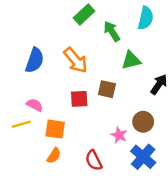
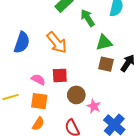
brown square: (107, 89) -> (106, 64), moved
pink semicircle: (35, 105) -> (38, 80), moved
brown circle: (143, 122) -> (76, 95), moved

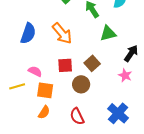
brown square: (106, 64) -> (92, 63), moved, turned 35
pink semicircle: (38, 80) -> (35, 71), moved
pink star: (94, 106) -> (125, 75), moved

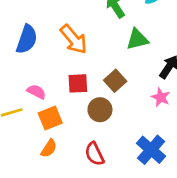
orange square: (45, 90) -> (50, 118), turned -30

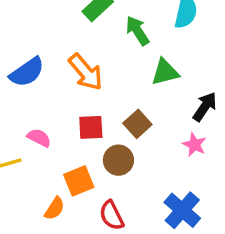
blue semicircle: (27, 39) -> (27, 72), turned 36
orange square: (50, 118) -> (79, 181), moved

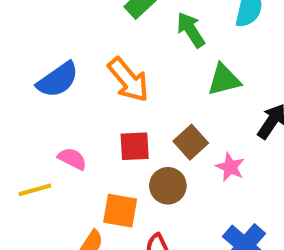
pink star: (194, 145) -> (230, 167), moved
orange square: (79, 181) -> (120, 211), turned 32

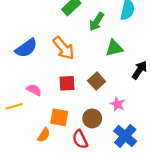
green arrow: (191, 30) -> (97, 22), turned -114
pink star: (230, 167) -> (117, 104), moved
brown circle: (168, 186) -> (92, 118), moved

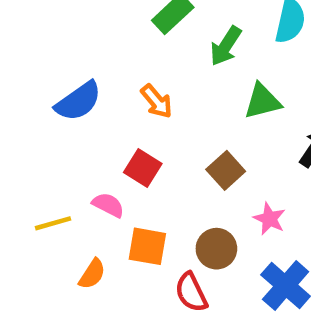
orange arrow: (64, 48) -> (157, 101), size x0.7
red square: (67, 83) -> (143, 168), moved, turned 35
pink semicircle: (34, 90) -> (108, 205), moved
orange semicircle: (44, 135) -> (92, 274), moved

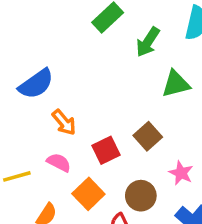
orange arrow: (157, 101) -> (64, 122), moved
red square: (143, 168) -> (106, 150), moved, turned 32
orange square: (147, 246) -> (88, 194), turned 36

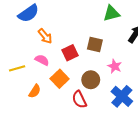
brown square: (148, 136) -> (95, 44), turned -35

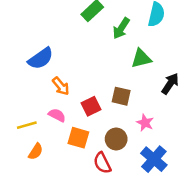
orange square: (60, 79) -> (78, 138), turned -30
orange semicircle: (35, 91) -> (36, 152), moved

